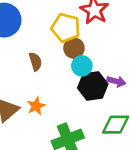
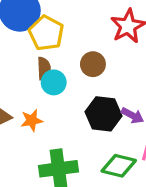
yellow pentagon: (66, 28) -> (46, 33), moved
cyan circle: (82, 66) -> (54, 82), moved

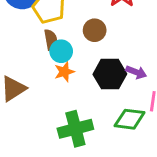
orange star: (32, 120) -> (64, 72), moved

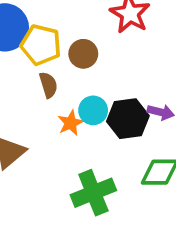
brown circle: (95, 30) -> (83, 54), moved
cyan circle: (61, 51) -> (93, 110), moved

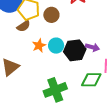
brown semicircle: (48, 85) -> (24, 26), moved, turned 72
orange star: (71, 123) -> (39, 46), moved

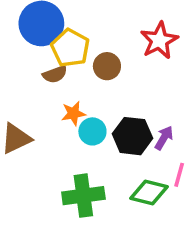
cyan circle: (56, 46) -> (92, 131), moved
purple arrow: (93, 47) -> (164, 138), turned -88

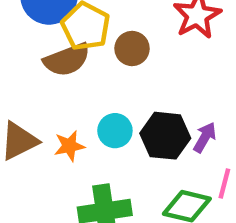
brown semicircle: (55, 74) -> (67, 60), size x1.5
orange star: (73, 113) -> (69, 146), moved

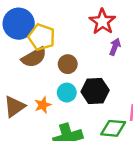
brown circle: (132, 49) -> (68, 64), moved
purple arrow: (205, 137) -> (115, 47), moved

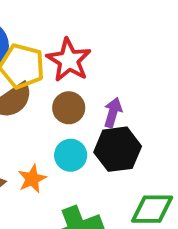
red star: (102, 22) -> (69, 60), moved
purple arrow: (115, 47) -> (113, 113), moved

